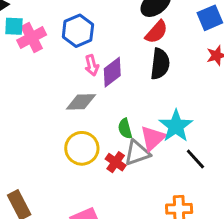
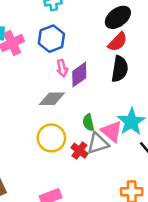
pink triangle: (153, 138) -> (112, 131), turned -40

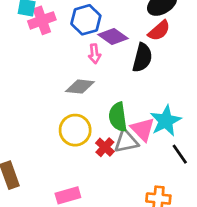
black semicircle: (120, 69) -> (142, 58), moved
purple diamond: (79, 75) -> (113, 37), moved, turned 65
green semicircle: (88, 122) -> (118, 117), size x1.5

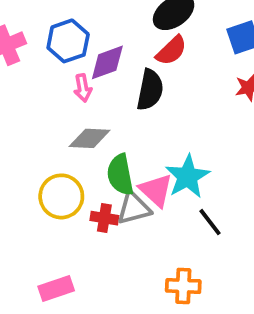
purple diamond: (113, 37) -> (107, 62), turned -52
gray diamond: (80, 87) -> (90, 138), moved
red cross: (105, 147) -> (104, 218), turned -30

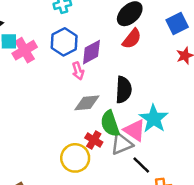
black semicircle: (150, 90) -> (124, 90), moved
yellow circle: (61, 196) -> (75, 158), moved
red cross: (104, 218) -> (94, 140), moved, turned 30
black line: (210, 222) -> (141, 165), moved

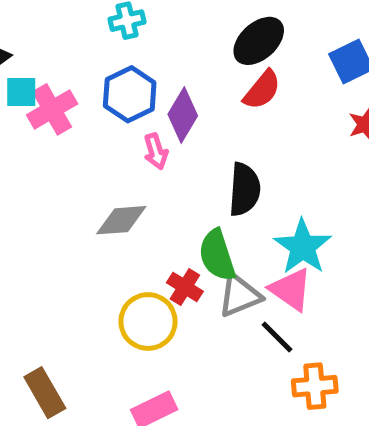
purple diamond: (91, 52) -> (183, 115), turned -32
gray diamond: (87, 103) -> (121, 220), moved
pink triangle: (135, 130) -> (291, 289), moved

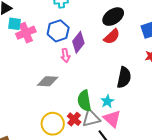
black semicircle: (244, 189) -> (124, 77), moved
cyan star: (303, 247) -> (107, 101), moved, size x0.6
red cross: (185, 287) -> (74, 119), moved

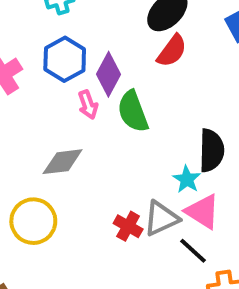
black semicircle: (124, 77) -> (211, 150), moved
green semicircle: (84, 101) -> (133, 111), moved
yellow circle: (53, 124) -> (33, 221), moved

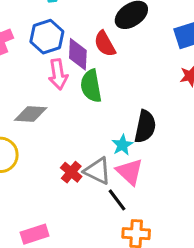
red semicircle: (172, 51) -> (105, 44), moved, turned 104
purple diamond: (109, 74) -> (78, 54), turned -36
pink arrow: (88, 105) -> (58, 74), size x1.4
gray triangle: (161, 218) -> (97, 171), turned 40

